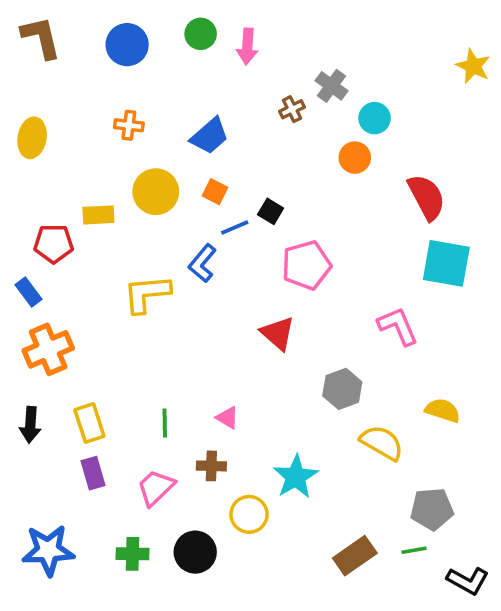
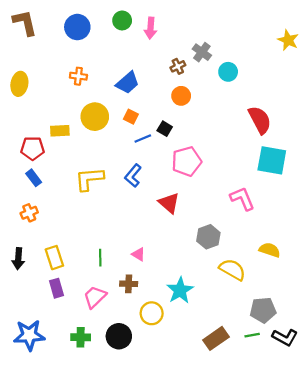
orange circle: (355, 158) -> (181, 96), moved
blue L-shape: (202, 263) -> (133, 176), moved
blue rectangle: (28, 292) -> (34, 178), moved
orange cross: (48, 349) -> (29, 213), size x0.6
black L-shape: (468, 581) -> (285, 337), moved

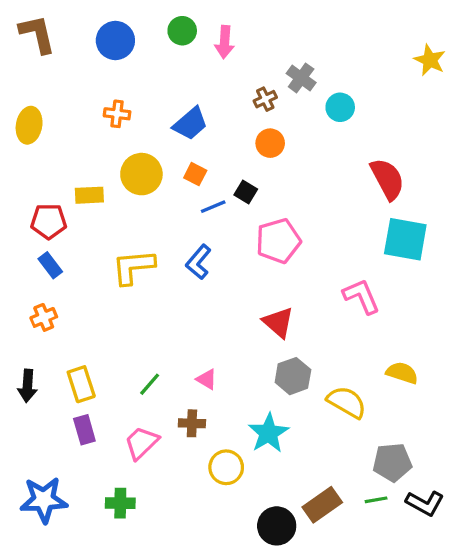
red triangle: (169, 203) -> (278, 322), moved
gray hexagon: (208, 237) -> (293, 376), moved
green line: (100, 258) -> (150, 384), turned 42
black circle: (119, 336) -> (277, 526), moved

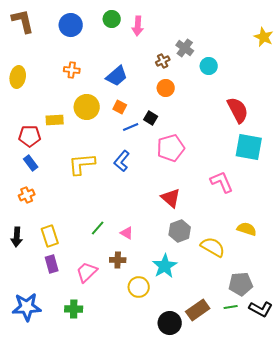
green line: (150, 384) -> (98, 228), moved

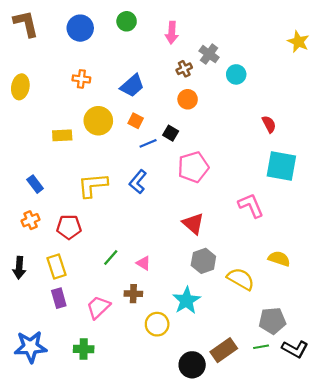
pink arrow: (138, 26) -> (172, 33), moved
red semicircle: (238, 110) -> (269, 124), size x0.6
red pentagon: (30, 136) -> (69, 227), moved

